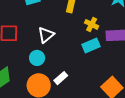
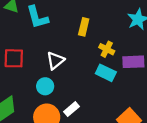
cyan rectangle: (91, 46) -> (106, 73), turned 48

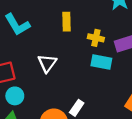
cyan circle: (45, 86) -> (15, 96), moved

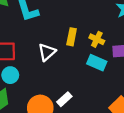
yellow rectangle: (67, 22) -> (72, 37), moved

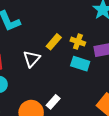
yellow rectangle: (72, 37) -> (54, 42), turned 35

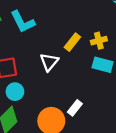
yellow cross: (78, 42) -> (99, 41), turned -32

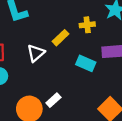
yellow cross: (99, 41) -> (87, 25), moved

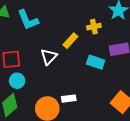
white rectangle: (53, 100) -> (69, 99), turned 40

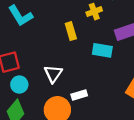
yellow rectangle: (70, 41) -> (71, 31), turned -49
white triangle: (49, 57) -> (53, 74), moved

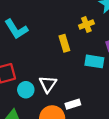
cyan circle: (19, 85) -> (26, 90), moved

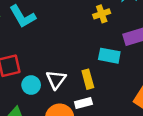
yellow rectangle: (64, 43) -> (88, 79), moved

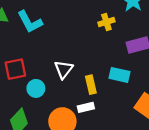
cyan rectangle: (109, 56) -> (119, 75), moved
white triangle: (56, 79) -> (64, 69), moved

